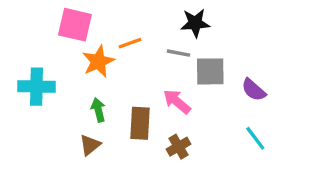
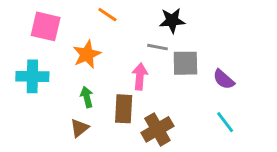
pink square: (75, 25) -> (46, 26), moved
orange line: (130, 43) -> (107, 15), moved, turned 54
pink arrow: (177, 102) -> (140, 76), moved, turned 55
brown cross: (179, 147) -> (157, 129), size x1.5

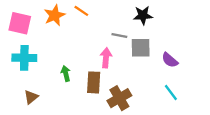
black star: (172, 21) -> (143, 15), moved
pink square: (46, 26) -> (20, 23), moved
orange star: (87, 54) -> (55, 15), moved
brown triangle: (79, 128) -> (31, 97), moved

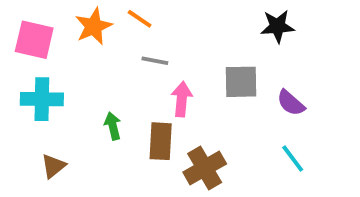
black star: (143, 15) -> (277, 26), moved
gray line: (119, 35) -> (155, 61), moved

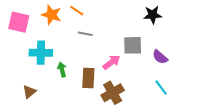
orange star: (94, 26) -> (51, 15), turned -30
cyan cross: (42, 99) -> (41, 53), moved
pink arrow: (182, 99) -> (112, 62), moved, turned 48

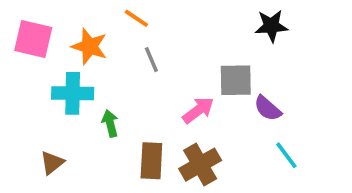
orange star: (51, 15) -> (90, 46), moved
gray line: (85, 34) -> (151, 60), turned 56
purple semicircle: (160, 57) -> (268, 108), moved
brown rectangle: (88, 78) -> (151, 161), moved

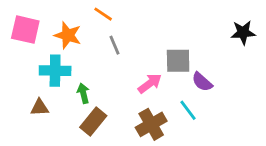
black star: (271, 26) -> (243, 32), moved
cyan line: (286, 155) -> (188, 110), moved
brown rectangle: (151, 161) -> (93, 122), moved, turned 36
brown triangle: (52, 163) -> (39, 107), moved, turned 36

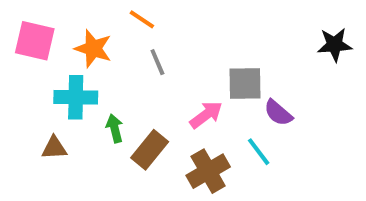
brown rectangle: (93, 122) -> (150, 150), moved

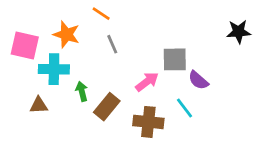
pink square: (35, 41) -> (25, 46), moved
brown cross: (208, 171) -> (148, 122), turned 36

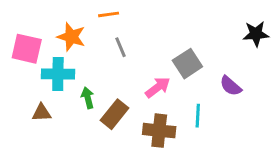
orange line: (101, 14) -> (109, 14), turned -42
gray square: (175, 59) -> (187, 64), turned -32
purple semicircle: (198, 80) -> (231, 86), moved
cyan line: (184, 108) -> (198, 116), turned 40

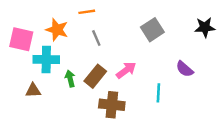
gray square: (187, 64) -> (152, 30), moved
brown rectangle: (115, 114) -> (95, 76), moved
brown cross: (159, 131) -> (112, 105), moved

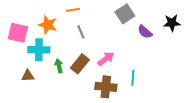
gray square: (152, 30) -> (125, 14), moved
purple semicircle: (185, 69) -> (145, 32), moved
brown cross: (112, 105) -> (106, 87), moved

